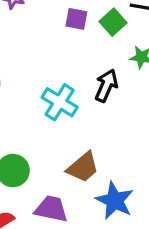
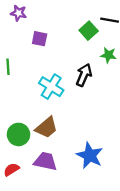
purple square: (76, 19) -> (40, 39), moved
brown trapezoid: (83, 167) -> (47, 127), moved

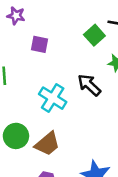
black arrow: (84, 75) -> (89, 85), turned -70
green circle: (18, 134) -> (16, 136), moved

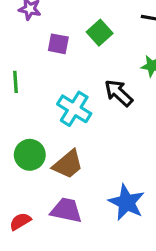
green square: (94, 35) -> (100, 33), moved

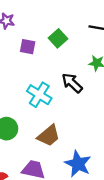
brown trapezoid: (68, 164) -> (49, 136), moved

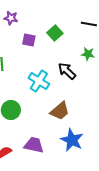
brown trapezoid: (49, 136) -> (60, 111), moved

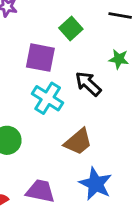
purple square: (29, 40) -> (40, 58), moved, size x1.5

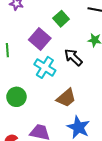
purple square: (40, 58) -> (40, 39), turned 30

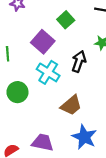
black arrow: (73, 57) -> (79, 61), turned 66
green circle: (16, 97) -> (17, 92), moved

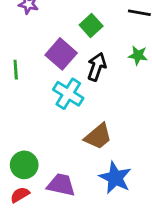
black arrow: (79, 61) -> (97, 67), moved
green circle: (17, 92) -> (24, 165), moved

